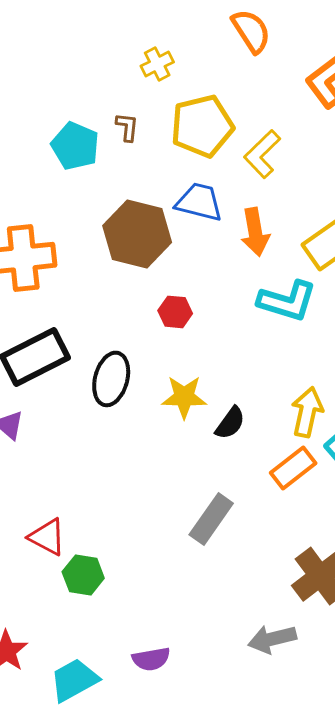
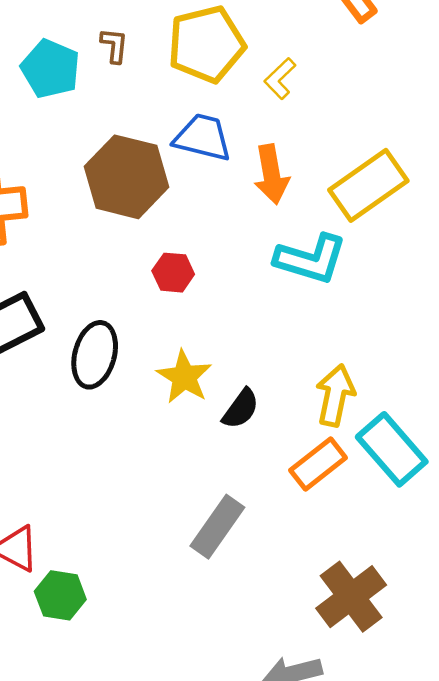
yellow L-shape: (262, 154) -> (280, 79), size x0.7
yellow star: (184, 397) -> (184, 377), turned 30

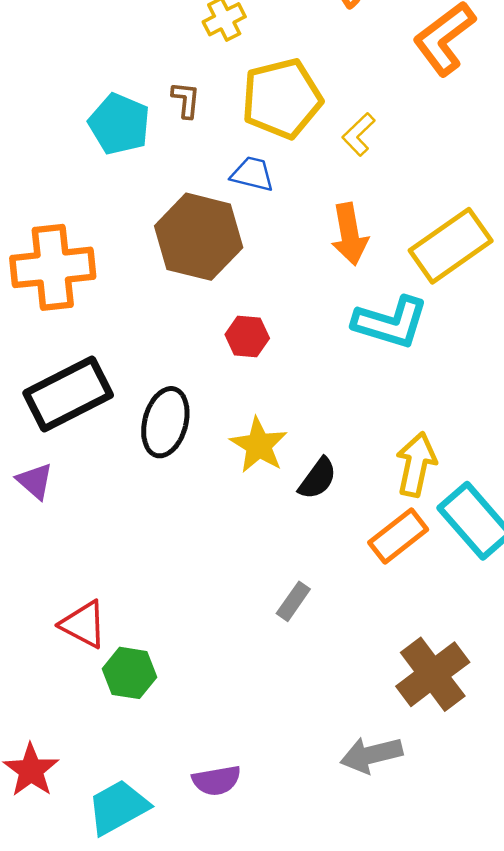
blue trapezoid: (203, 137) -> (252, 174), moved, size x0.7
gray rectangle: (217, 527) -> (293, 601), size x0.6

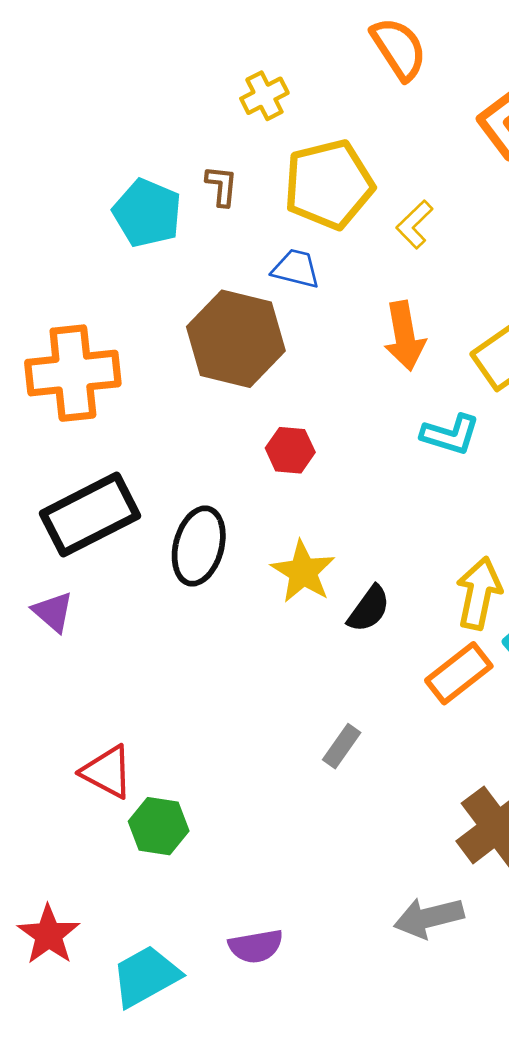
cyan L-shape: (391, 322) -> (450, 435), size x0.7

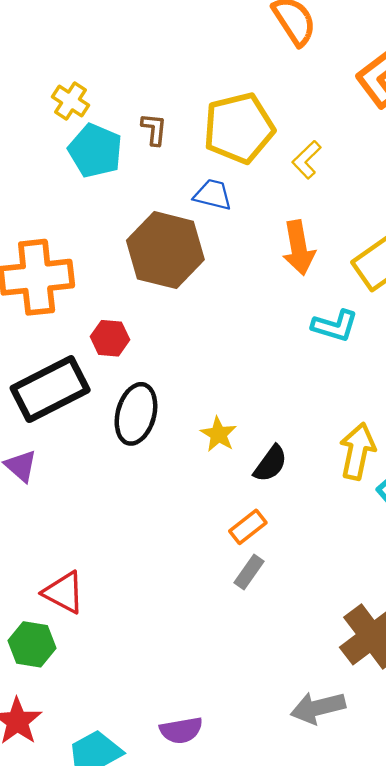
yellow cross: (264, 96) -> (70, 101), moved, turned -30
red hexagon: (290, 450) -> (110, 338), moved
yellow star: (303, 572) -> (218, 434), size x0.7
orange rectangle: (459, 673) -> (248, 527), moved, size x0.7
green hexagon: (159, 826) -> (32, 644), moved

